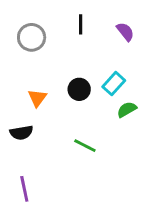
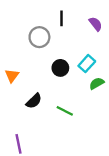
gray circle: (32, 37) -> (39, 37), moved
orange triangle: (37, 98) -> (12, 76), moved
black semicircle: (21, 133) -> (34, 101), moved, turned -35

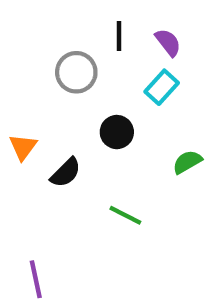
purple semicircle: (96, 24) -> (168, 42), moved
cyan rectangle: (87, 64) -> (162, 87), moved
black semicircle: (34, 101) -> (66, 173), moved

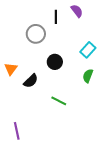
purple semicircle: (168, 42) -> (77, 11), moved
cyan rectangle: (162, 87) -> (88, 50), moved
green semicircle: (187, 162) -> (88, 76), turned -40

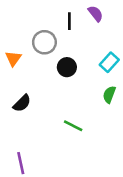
black circle: (55, 62) -> (67, 67), moved
orange triangle: (11, 69) -> (13, 58), moved
black semicircle: (31, 81) -> (22, 103), moved

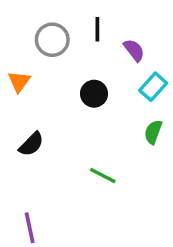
purple semicircle: (96, 14) -> (134, 50), moved
gray circle: (44, 42) -> (52, 40), moved

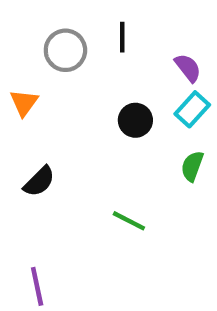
purple semicircle: (134, 50) -> (188, 68), moved
black circle: (94, 94) -> (135, 120), moved

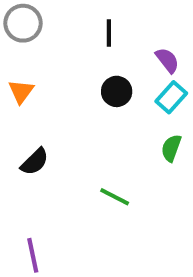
gray circle: (65, 50) -> (23, 23), moved
black circle: (135, 120) -> (117, 91), moved

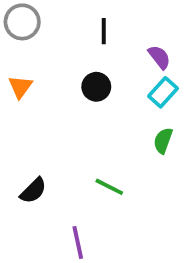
black circle: (117, 91) -> (96, 87), moved
black semicircle: (35, 162) -> (33, 191), moved
purple line: (33, 255) -> (78, 242), moved

